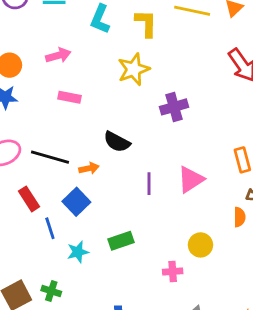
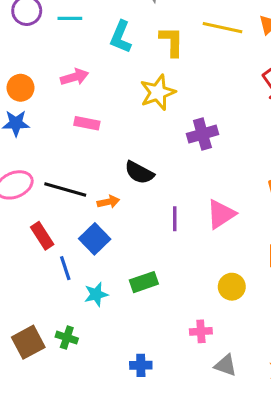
pink cross: (173, 271) -> (201, 331), moved

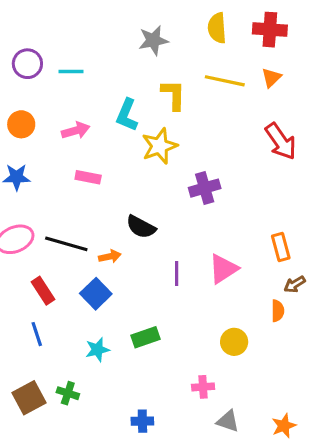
cyan L-shape: (121, 37) -> (127, 115), moved
orange circle: (21, 88) -> (21, 124), moved
blue line: (65, 268) -> (37, 334), moved

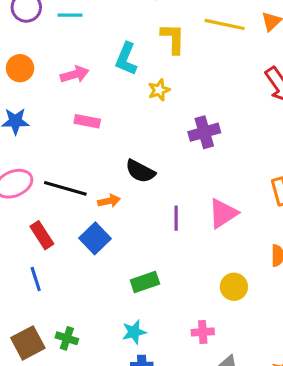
yellow star: (160, 146) -> (159, 90), size x0.6
cyan star: (97, 350) -> (134, 332), moved

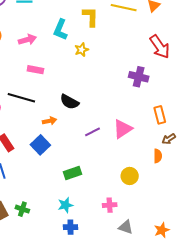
purple cross: (204, 132) -> (139, 77), moved, turned 30
black line: (65, 188) -> (21, 98), moved
purple line: (176, 218) -> (93, 132), turned 63

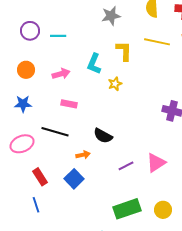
green rectangle: (72, 173) -> (127, 209), moved, size x1.5

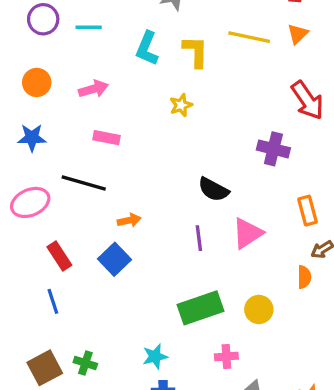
cyan L-shape: (94, 64) -> (147, 48), moved
black semicircle: (103, 136) -> (213, 189), moved
purple line: (126, 166) -> (199, 238), turned -70

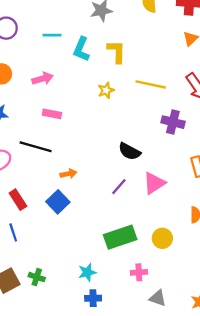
cyan line: (89, 27) -> (52, 35), moved
yellow line: (249, 37) -> (151, 84), moved
purple line: (199, 238) -> (119, 187), turned 48

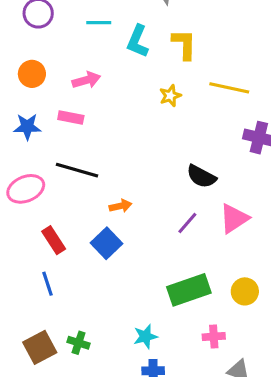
pink rectangle: (52, 114) -> (71, 117), moved

